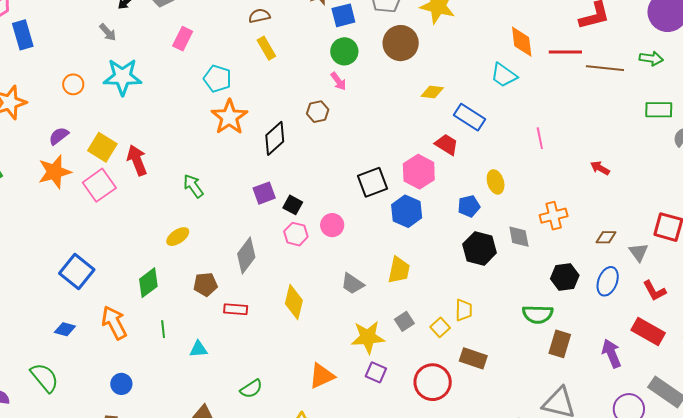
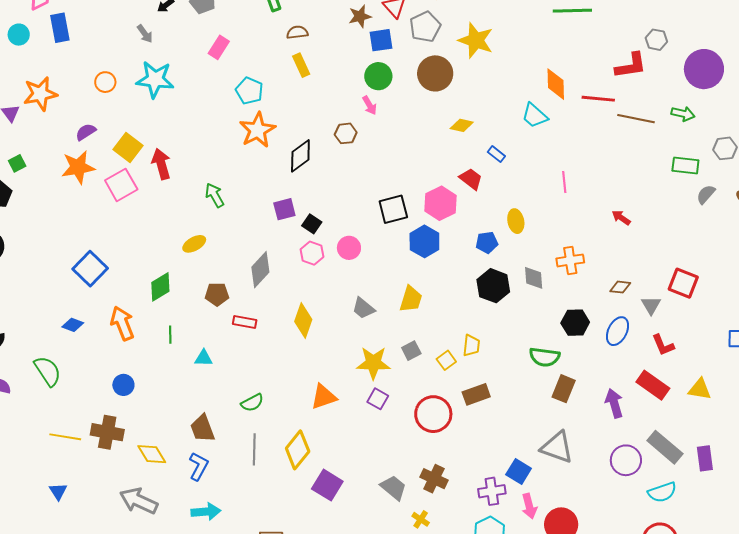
blue rectangle: (469, 117) -> (496, 154), size x0.6
brown rectangle: (473, 358) -> (476, 394), turned -44

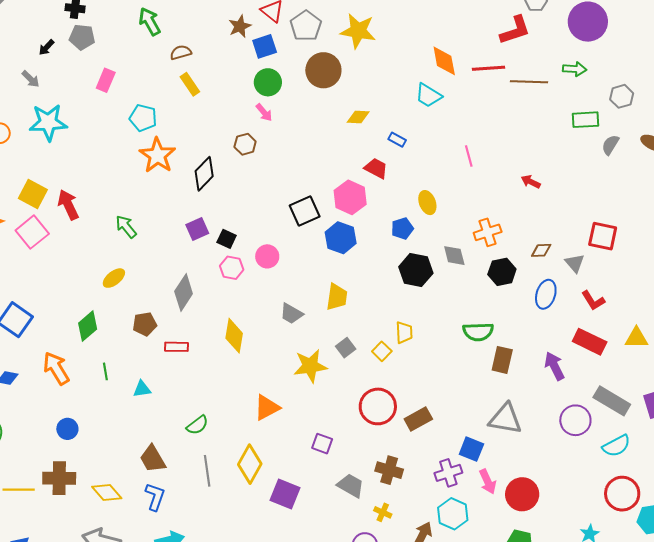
black hexagon: (575, 323) -> (502, 272), moved
brown rectangle: (476, 394) -> (418, 419), moved
purple square: (378, 399) -> (322, 444), moved

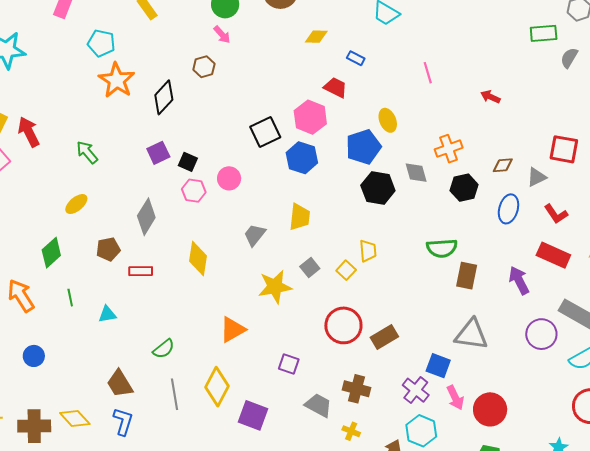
blue pentagon: (402, 228) -> (363, 147), size x1.6
gray triangle: (575, 263) -> (537, 177), turned 45
gray trapezoid: (291, 314) -> (255, 235), turned 100
purple cross: (448, 473) -> (416, 390), turned -32
brown cross: (59, 478) -> (34, 426), moved

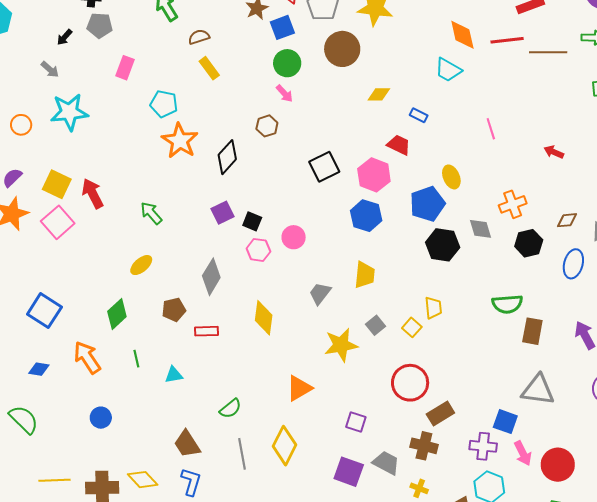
black square: (265, 132) -> (324, 167), moved
brown rectangle: (384, 337) -> (440, 413), moved
purple cross: (416, 390) -> (483, 446), turned -32
purple square: (253, 415) -> (349, 472), moved

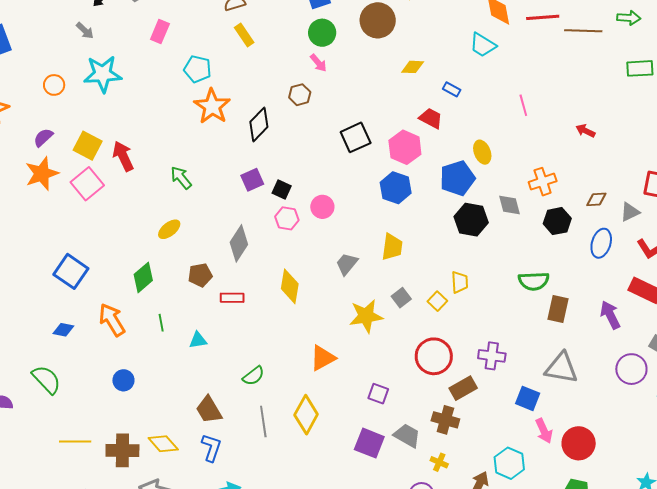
purple cross: (483, 446) -> (492, 356), moved

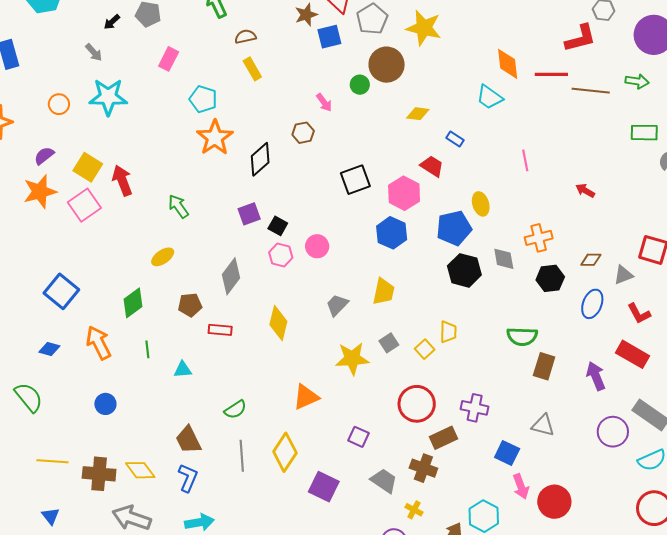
green circle: (322, 33) -> (360, 85), moved, size x0.7
gray triangle: (561, 368) -> (543, 425), size x0.7
purple square: (369, 443) -> (324, 487), moved

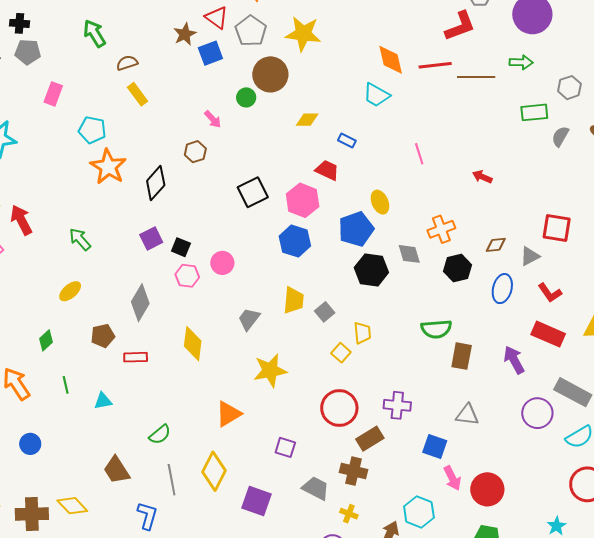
green diamond: (133, 303) -> (46, 340), size x0.7
gray square: (389, 343) -> (325, 312), moved
blue L-shape: (188, 478) -> (147, 516), moved

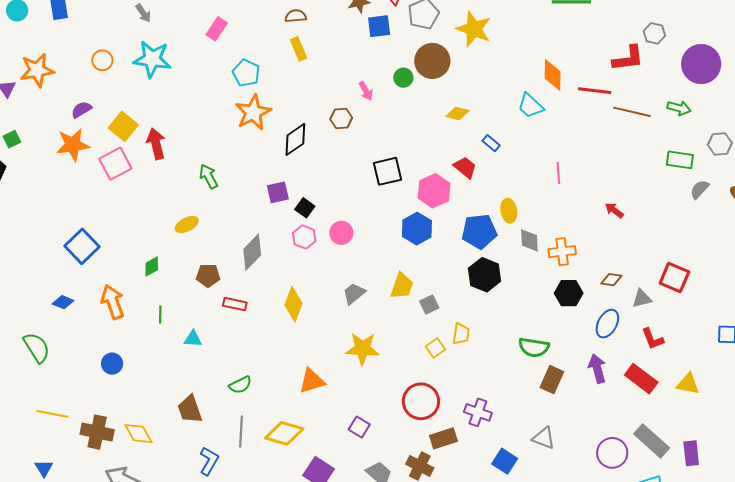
gray diamond: (409, 254) -> (529, 240), moved
purple arrow: (514, 360) -> (597, 369), moved
yellow diamond: (214, 471) -> (284, 433), turned 66

